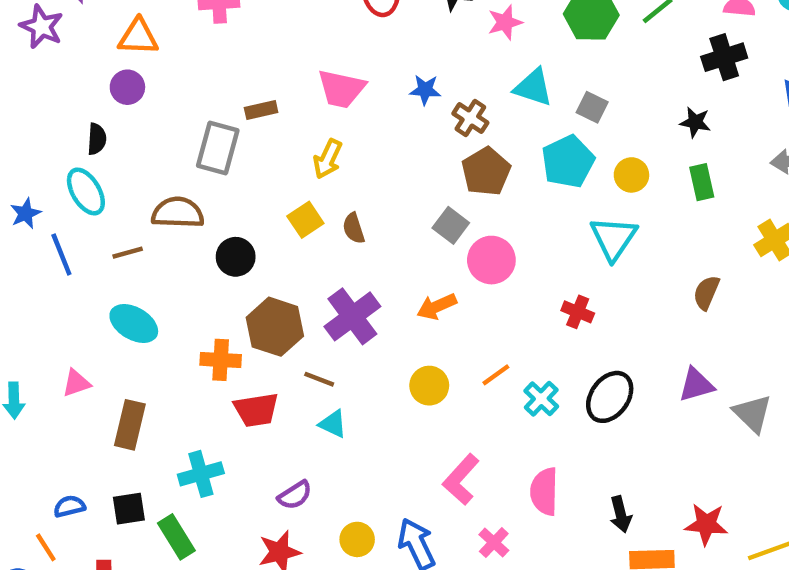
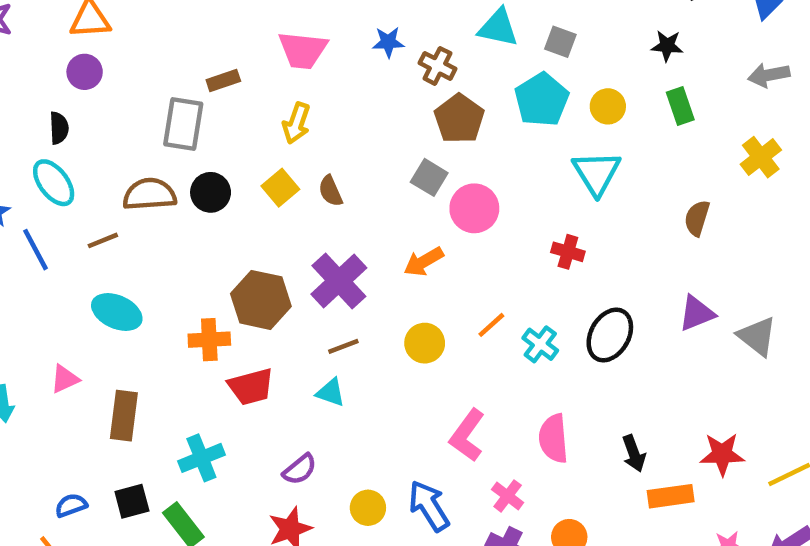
black circle: (236, 257) -> (211, 192), moved
brown line: (319, 379) -> (343, 346), moved, turned -36

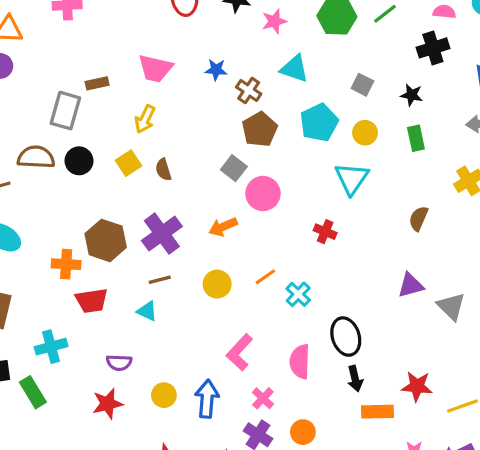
gray square: (560, 42) -> (362, 85), moved
black ellipse: (610, 335) -> (346, 337), moved, turned -54
purple semicircle: (300, 469) -> (119, 363), turned 35
blue arrow: (429, 506) -> (207, 399), turned 30

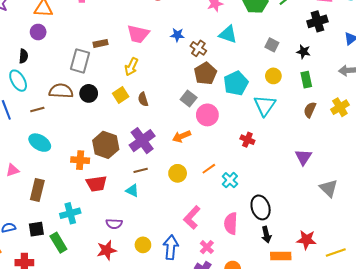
cyan pentagon: (319, 123) -> (236, 83), moved
brown semicircle: (419, 218) -> (310, 110), moved
purple triangle: (411, 285) -> (303, 157), moved, turned -42

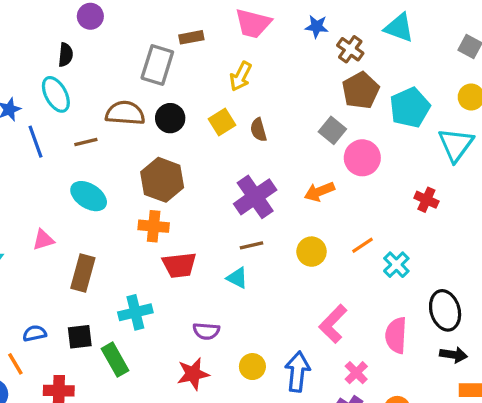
brown hexagon: (106, 145) -> (162, 180), moved
black arrow: (266, 235) -> (453, 355), turned -70

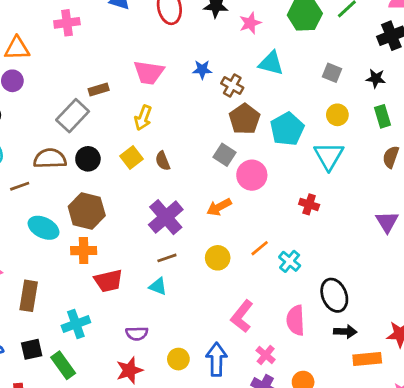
gray rectangle: (157, 65) -> (73, 116), turned 32
cyan ellipse: (89, 196) -> (43, 228), moved

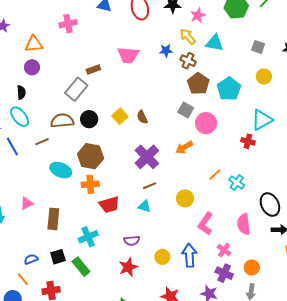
yellow arrow: (143, 118) -> (188, 36), moved, turned 120
cyan triangle: (329, 156) -> (262, 120), moved, turned 35
yellow circle: (218, 258) -> (185, 198), moved

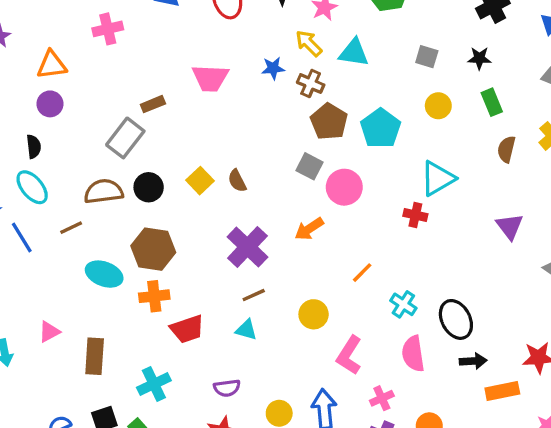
cyan cross: (237, 183) -> (403, 304), moved
pink cross: (224, 250) -> (382, 398), turned 32

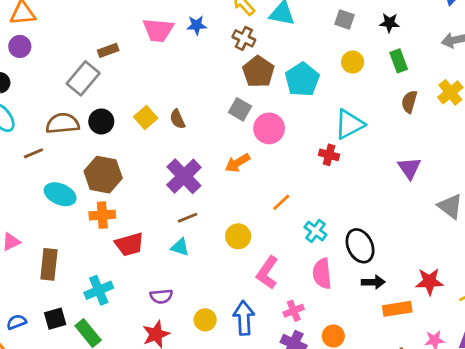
blue star: (273, 68) -> (197, 25), moved

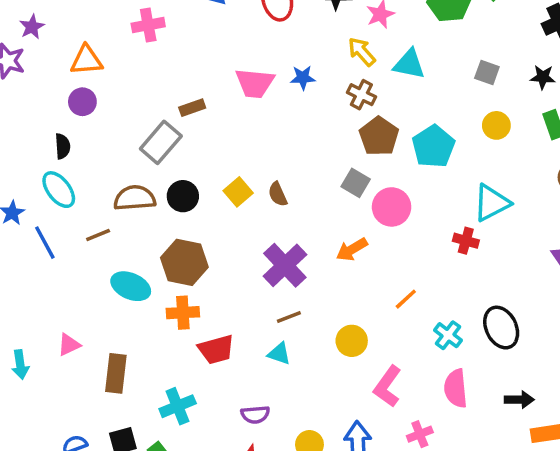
black ellipse: (360, 246) -> (501, 328), moved

